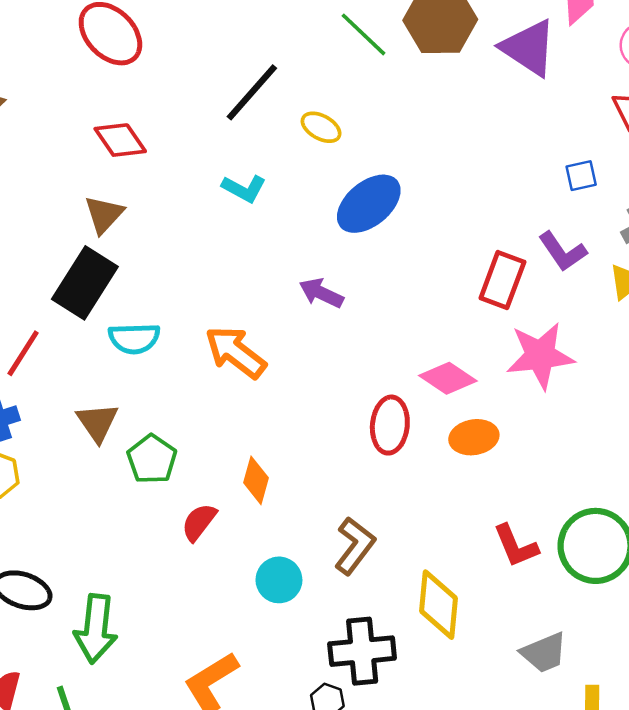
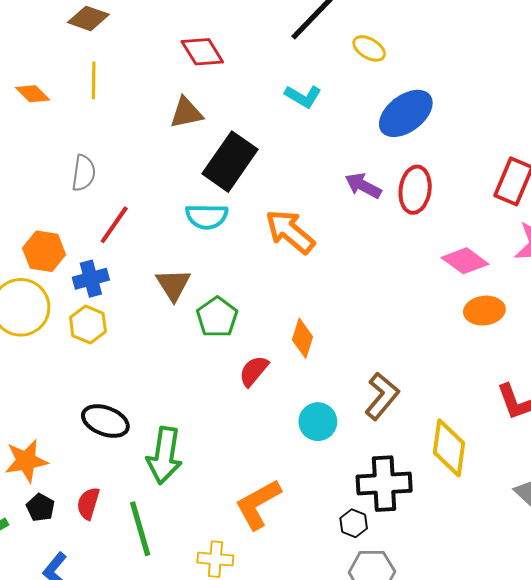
brown triangle: (104, 214) -> (186, 113), turned 33
black rectangle: (85, 283) -> (230, 162), moved
red ellipse: (390, 425) -> (415, 190), moved

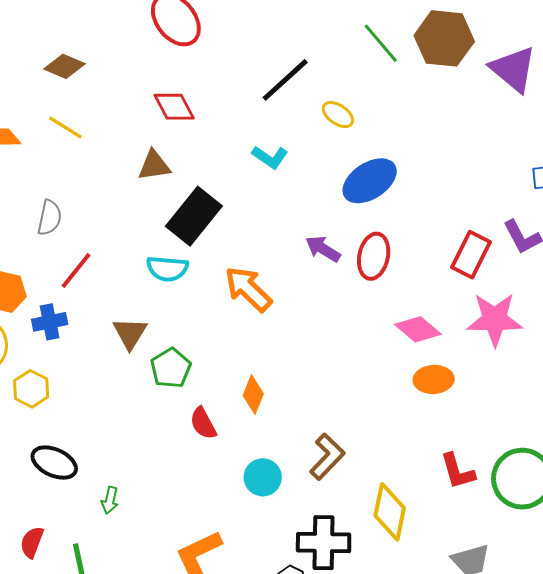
yellow line: (94, 80) -> (65, 128), turned -63
yellow hexagon: (88, 324) -> (31, 389), moved
red semicircle: (254, 371) -> (203, 423), turned -72
green arrow: (164, 455) -> (110, 500), size x0.5

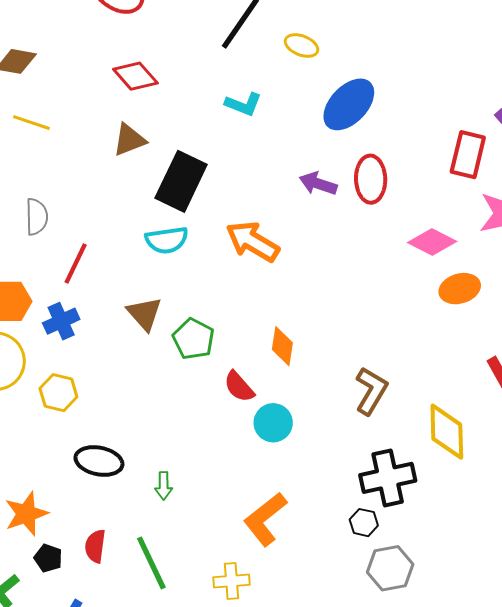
cyan circle: (263, 477) -> (273, 423), moved

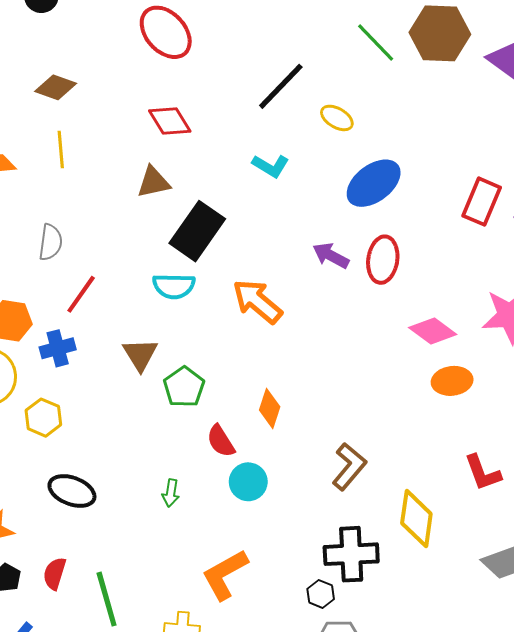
yellow line: (31, 123) -> (61, 150), turned 57
red rectangle: (468, 155) -> (482, 202), moved
green arrow: (164, 486) -> (171, 493), moved

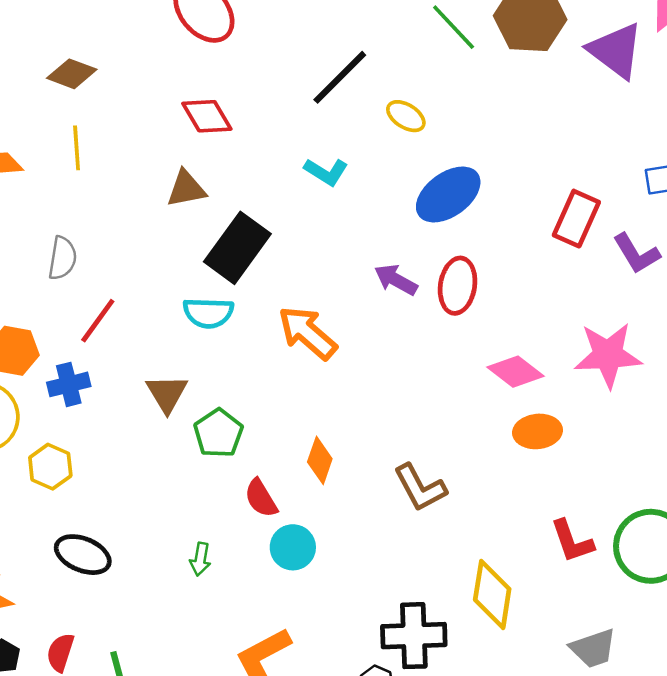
brown L-shape: (349, 467) -> (420, 488), moved, turned 111

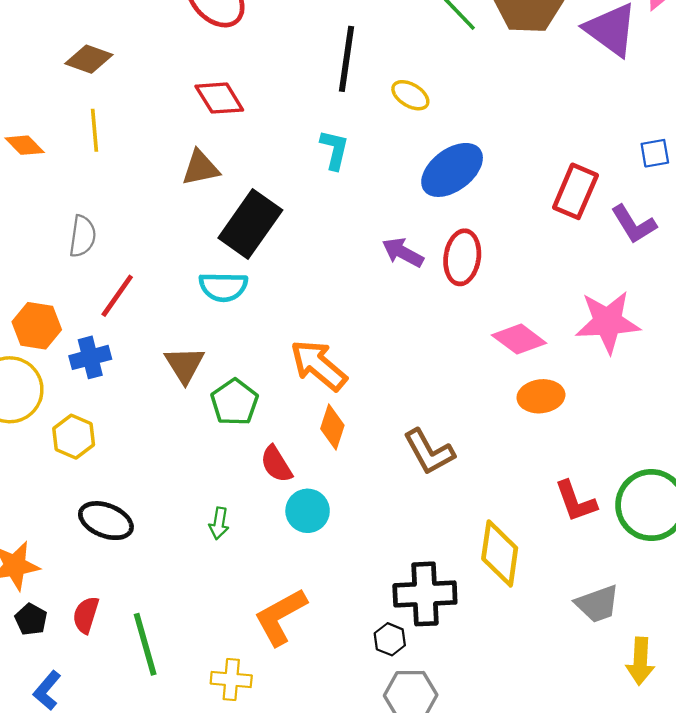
black line: (340, 77) -> (346, 59), turned -36
cyan L-shape: (326, 172) -> (334, 150), turned -108
orange arrow: (307, 333) -> (319, 365), moved

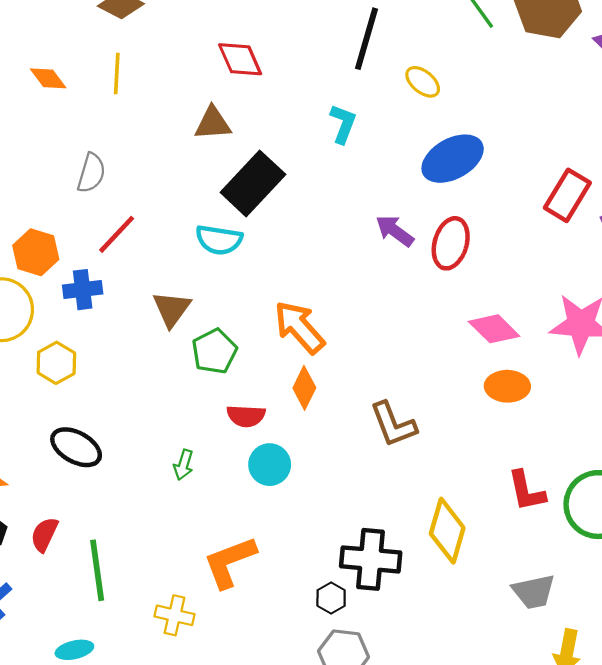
red semicircle: (276, 464) -> (246, 416), turned -63

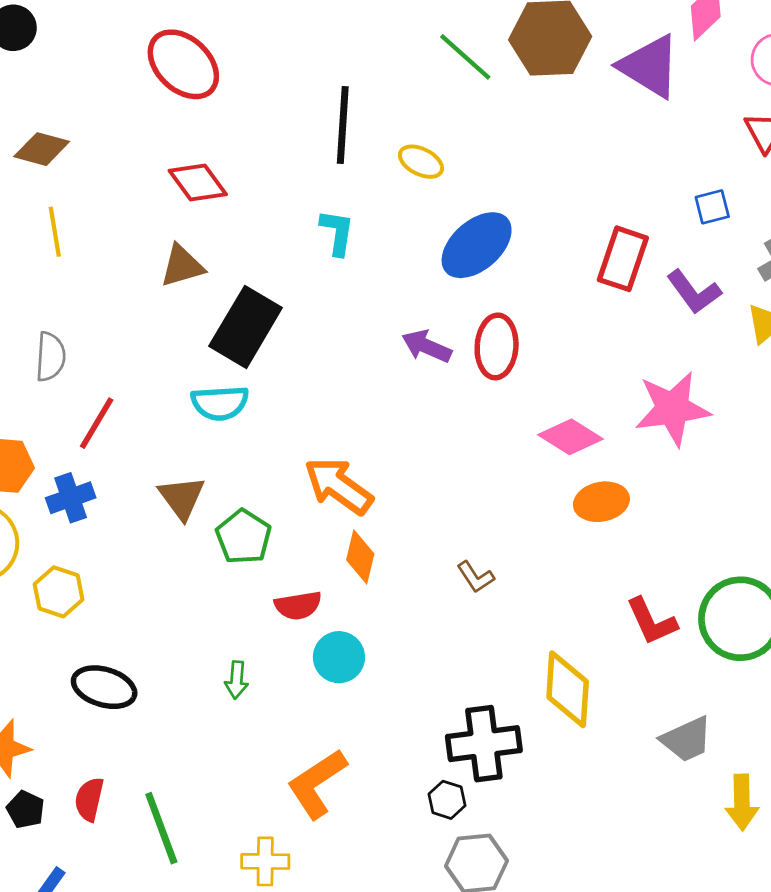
brown L-shape: (393, 424) -> (475, 577), size x0.6

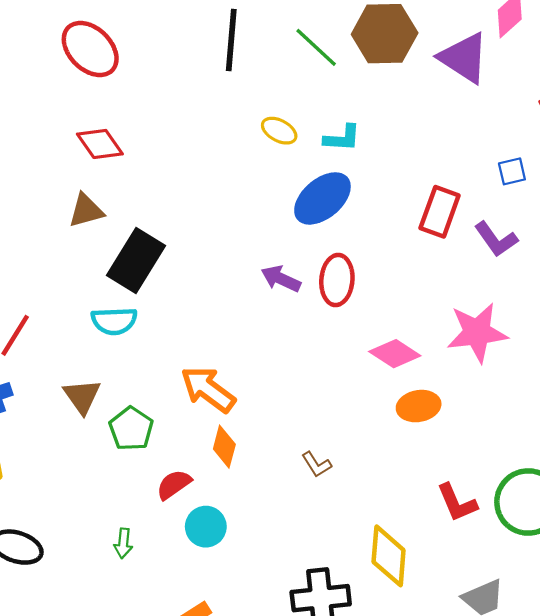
black line: (343, 125) -> (231, 40), moved
cyan L-shape: (337, 232) -> (342, 138), moved, turned 84
red semicircle: (298, 605) -> (174, 485), turned 153

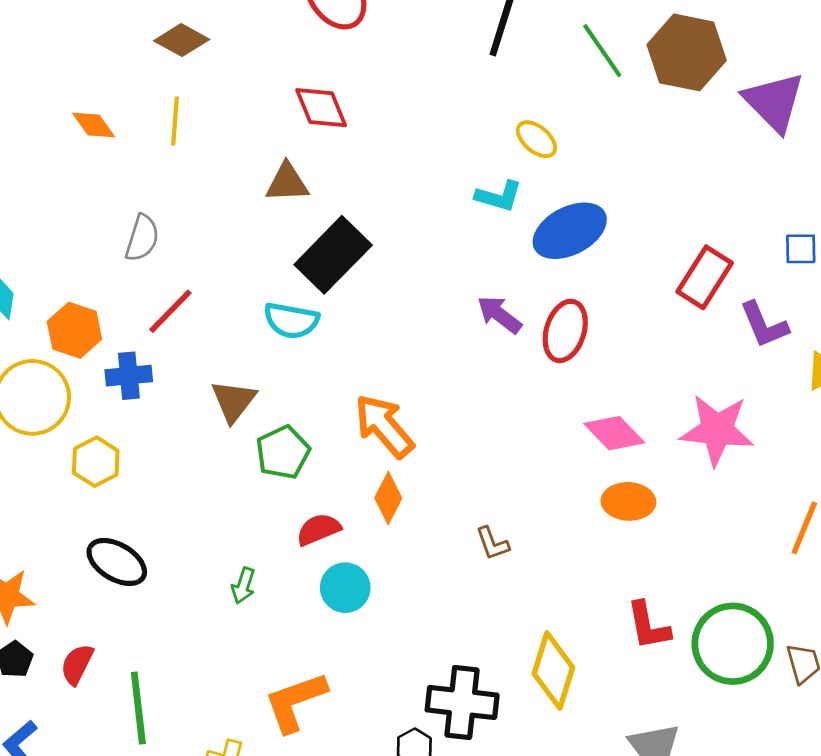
cyan L-shape: (342, 138) -> (499, 196), moved

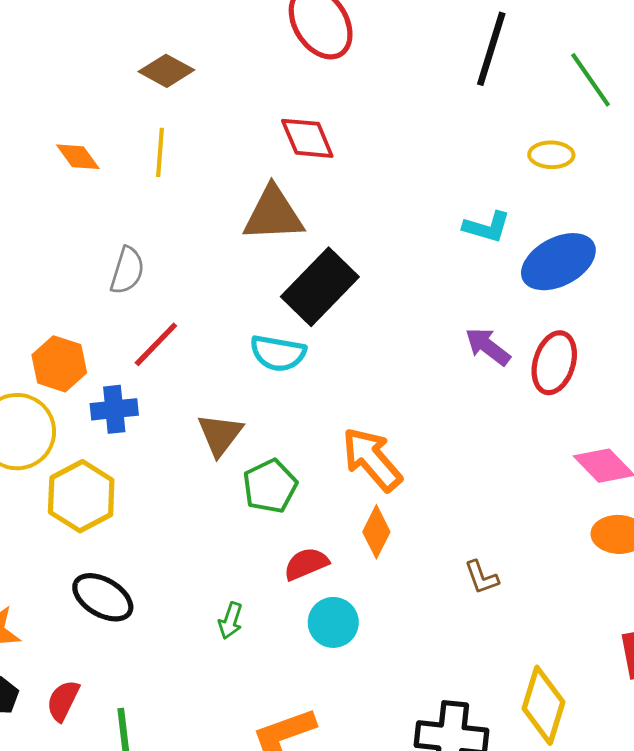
yellow ellipse: (536, 139) -> (551, 155), moved, turned -39
brown triangle: (287, 183) -> (273, 214), size x1.4
yellow hexagon: (96, 462) -> (81, 496), size x1.4

